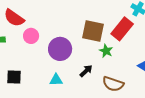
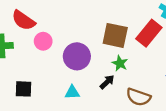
green star: (106, 51) -> (120, 63), moved

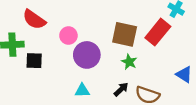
pink circle: (43, 41) -> (68, 36), moved
black arrow: (107, 82) -> (121, 89), moved
black square: (23, 89) -> (34, 61), moved

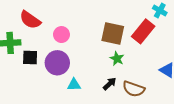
purple circle: (87, 55) -> (57, 63), moved

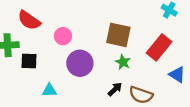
red rectangle: (143, 31) -> (159, 47), moved
purple circle: (57, 63) -> (80, 63), moved
cyan triangle: (74, 85) -> (49, 90), moved

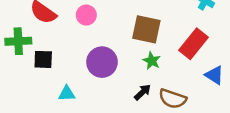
pink circle: (63, 36) -> (86, 15), moved

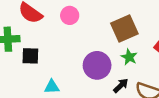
brown square: (146, 29) -> (124, 28), turned -36
purple circle: (102, 62) -> (97, 65), moved

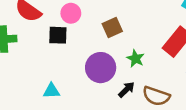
brown square: (124, 28) -> (112, 27), moved, size x0.7
black square: (30, 56) -> (58, 35), moved

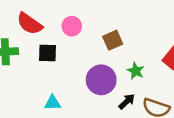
black square: (58, 35) -> (47, 53), moved

